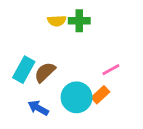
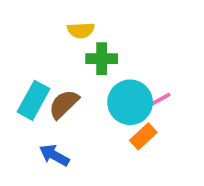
green cross: (79, 21) -> (102, 59), moved
cyan circle: (77, 97) -> (130, 102), moved

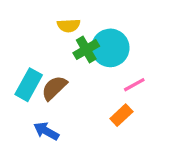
green cross: (102, 59) -> (86, 50), turned -30
cyan circle: (130, 102) -> (110, 48), moved

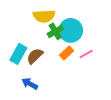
yellow semicircle: (69, 26) -> (44, 16), size x1.5
orange rectangle: (121, 115) -> (67, 53), moved

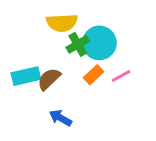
cyan rectangle: (18, 54) -> (26, 76), turned 48
blue arrow: (30, 84) -> (60, 118), moved

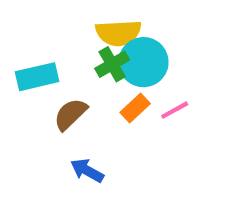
yellow semicircle: (62, 23) -> (118, 33), moved
cyan rectangle: (26, 76) -> (37, 77), moved

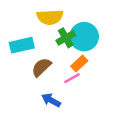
yellow semicircle: (118, 33) -> (50, 17), moved
pink line: (175, 110) -> (72, 78), moved

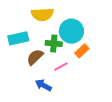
green cross: (66, 38) -> (54, 44), moved, turned 35
orange rectangle: (79, 64) -> (82, 51), moved

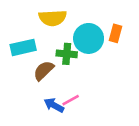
orange rectangle: (82, 51) -> (115, 33), moved, turned -32
pink line: (61, 66) -> (71, 100), moved

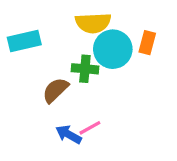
yellow semicircle: (53, 18) -> (93, 23), moved
cyan rectangle: (23, 47) -> (24, 41), moved

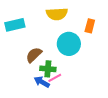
cyan circle: (113, 49) -> (69, 44), moved
green cross: (85, 69) -> (48, 69), moved

